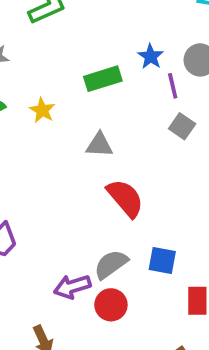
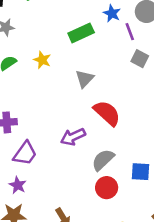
gray triangle: (99, 145) -> (85, 79), turned -42
blue square: (162, 261) -> (140, 172), moved
purple arrow: (72, 287) -> (73, 137), moved

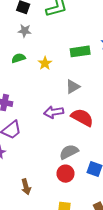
red semicircle: (107, 113) -> (82, 117), turned -30
purple arrow: (73, 137) -> (54, 112), moved

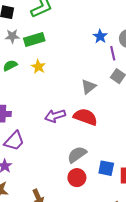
green rectangle: (80, 51) -> (34, 39), moved
gray triangle: (73, 87) -> (89, 87), moved

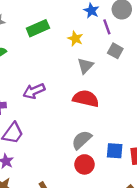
green rectangle: (34, 39) -> (38, 28), moved
yellow star: (38, 67) -> (75, 39), moved
purple arrow: (55, 116) -> (34, 91), moved

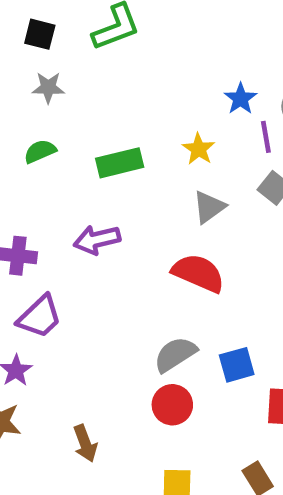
green rectangle: (38, 28) -> (120, 163), moved
blue square: (115, 151) -> (237, 365), moved, turned -30

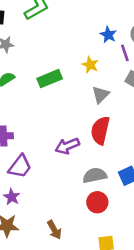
purple arrow: (97, 240) -> (67, 146), moved
red semicircle: (198, 273) -> (100, 130), turned -92
gray semicircle: (175, 354) -> (95, 175), turned 30

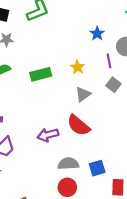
blue star: (108, 35) -> (97, 34), moved
red semicircle: (100, 130) -> (78, 125), turned -70

